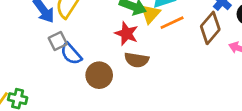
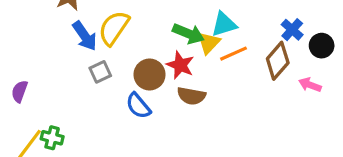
blue semicircle: (71, 54) -> (138, 106), moved
brown circle: (99, 75) -> (150, 75), moved

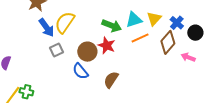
yellow triangle: (209, 43) -> (154, 19), moved
brown semicircle: (191, 96) -> (111, 80), moved, turned 114

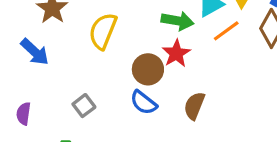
blue arrow: (46, 28) -> (35, 52), moved
red star: (107, 45) -> (176, 53), turned 30
gray square: (56, 50) -> (84, 106), moved

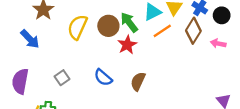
green arrow: (178, 21) -> (129, 22), turned -140
brown circle: (148, 69) -> (108, 26), moved
purple semicircle: (24, 114) -> (20, 81), size x1.6

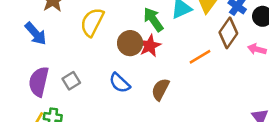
brown circle: (108, 26) -> (130, 43), moved
orange line: (162, 31) -> (200, 57), moved
purple semicircle: (20, 81) -> (39, 82), moved

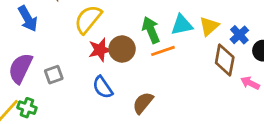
brown diamond: (228, 33) -> (225, 60), turned -36
red star: (150, 46) -> (100, 50), moved
orange line: (200, 57) -> (163, 51), moved

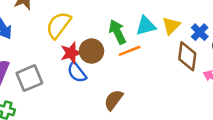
gray square: (54, 75) -> (29, 78), size x1.5
blue semicircle: (103, 87) -> (77, 72), moved

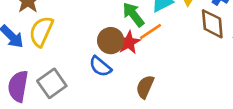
yellow semicircle: (58, 25) -> (41, 31), moved
red star: (71, 53) -> (129, 42), moved

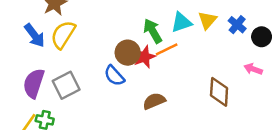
brown diamond: (212, 24) -> (219, 92), moved
brown semicircle: (145, 87) -> (154, 101), turned 35

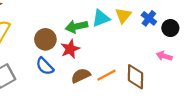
green arrow: (153, 31) -> (76, 26), turned -70
orange line: (167, 49) -> (106, 75), moved
brown circle: (128, 53) -> (45, 39), moved
brown semicircle: (154, 101) -> (81, 76), moved

